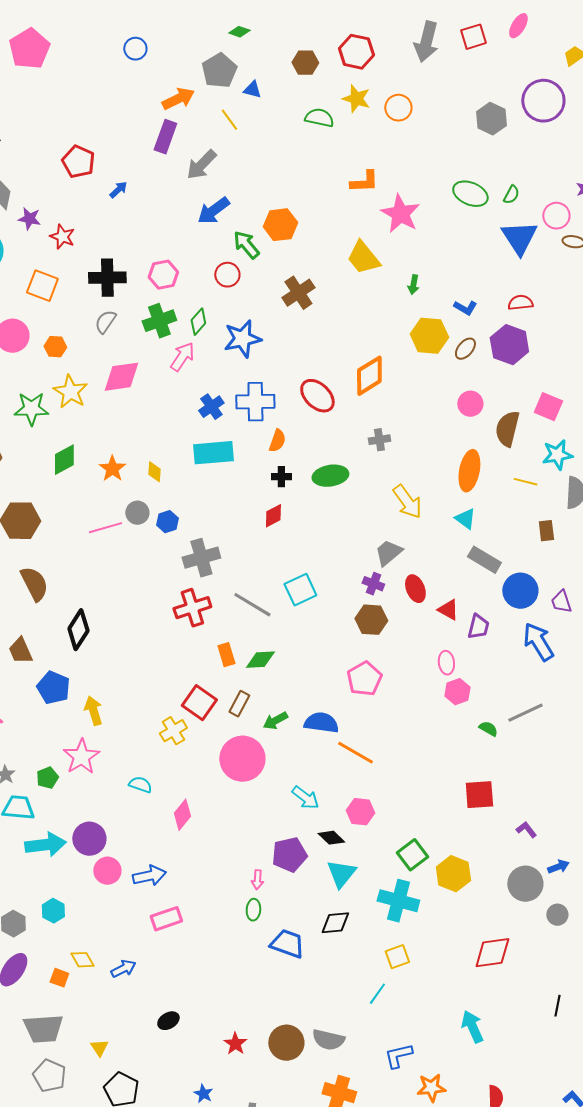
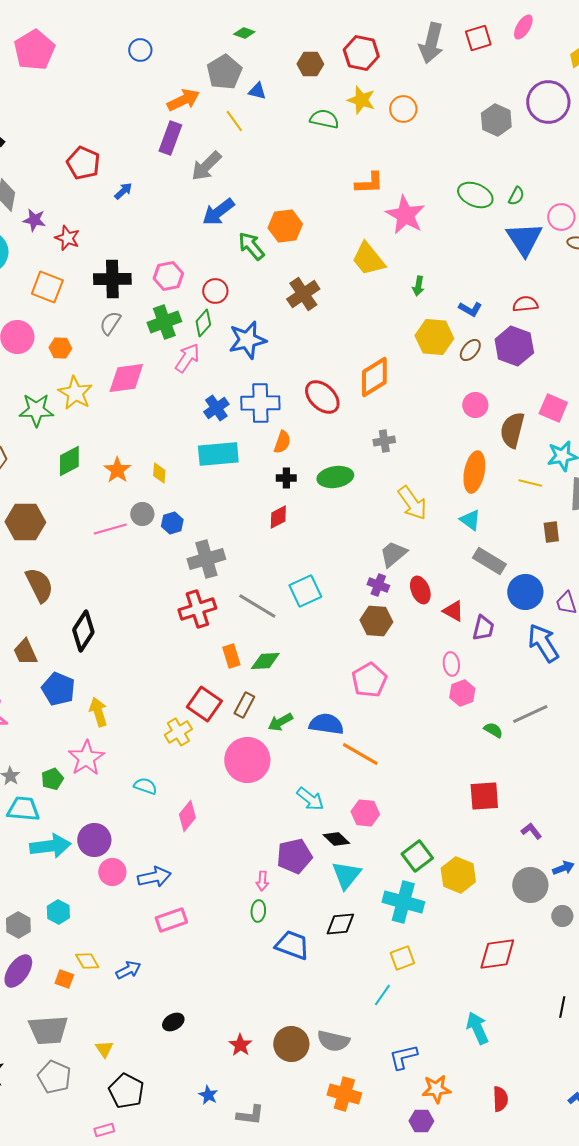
red circle: (227, 275) -> (215, 291), moved

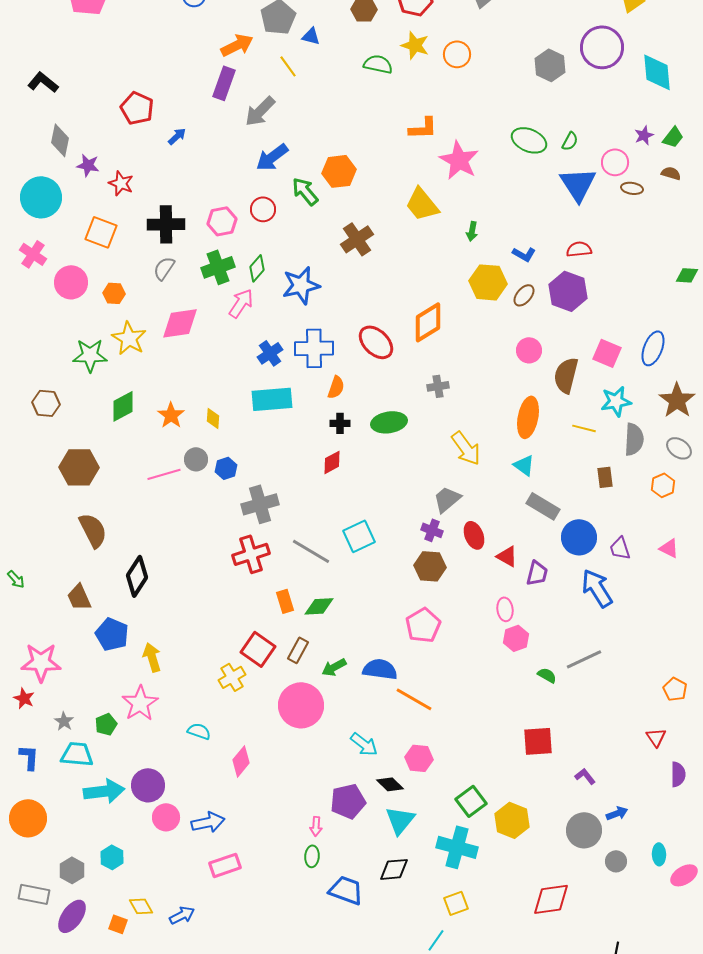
red circle: (215, 291) -> (263, 209), moved

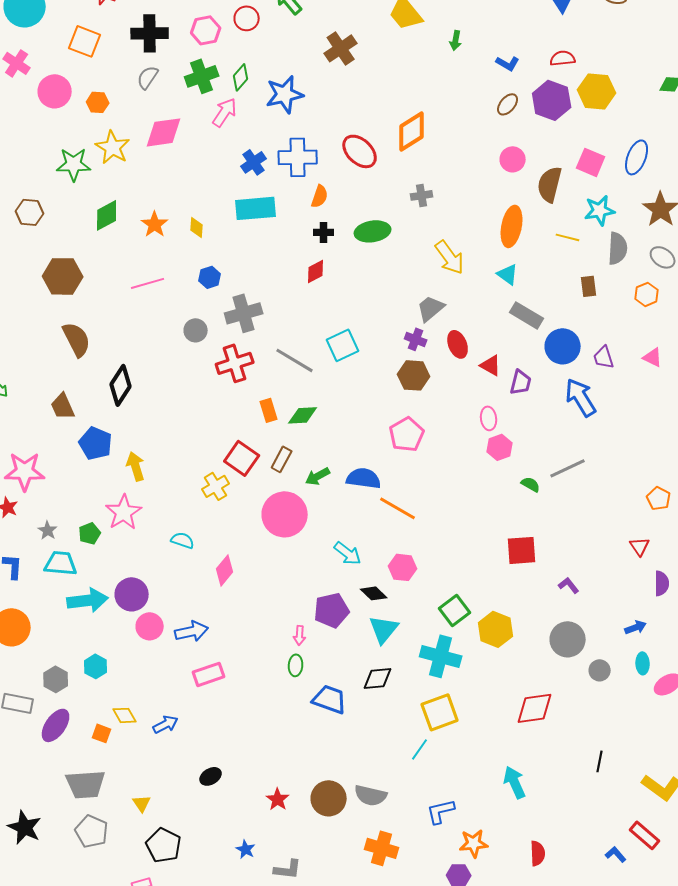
yellow hexagon: (488, 282) -> (597, 91), moved
gray circle: (196, 459) -> (196, 330), moved
blue arrow: (617, 813) -> (636, 627), moved
yellow square: (456, 903) -> (440, 712), size x1.5

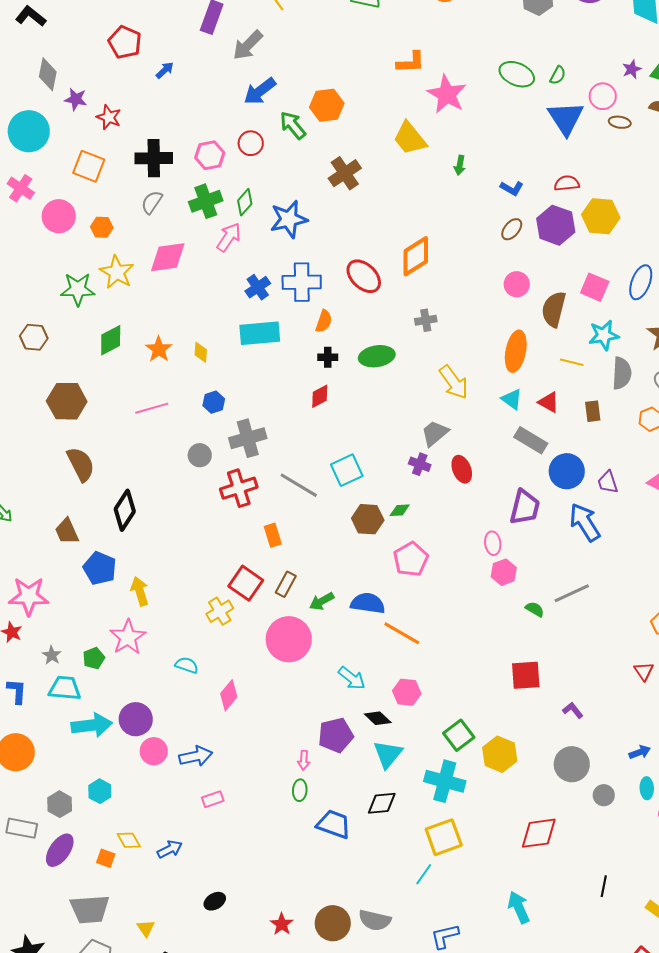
red triangle: (491, 365) -> (549, 402), moved
brown hexagon: (414, 375) -> (368, 519), moved
purple trapezoid: (521, 382) -> (525, 507), size x1.4
green diamond: (303, 415) -> (400, 510), moved, size x0.7
pink rectangle: (209, 674) -> (213, 799), size x0.7

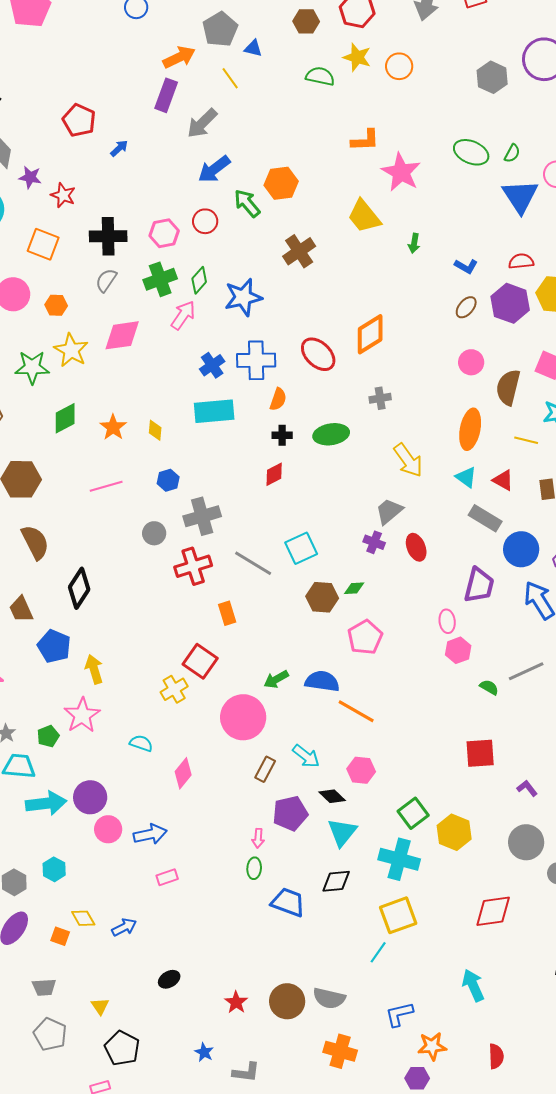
brown rectangle: (286, 584) -> (265, 769), moved
gray trapezoid: (90, 909) -> (44, 987), size x0.6

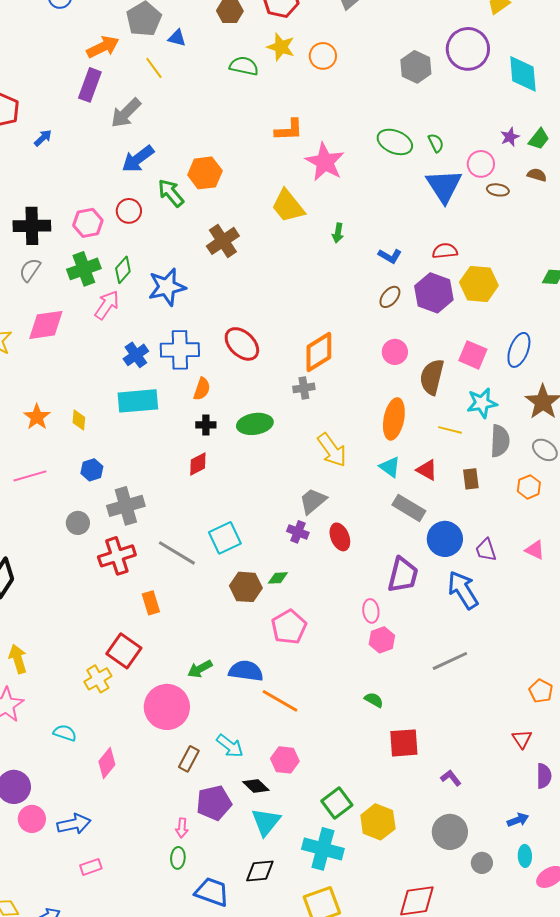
green semicircle: (512, 153) -> (436, 143), turned -54
orange diamond: (370, 334) -> (319, 352), moved
green semicircle: (489, 687) -> (374, 700), moved

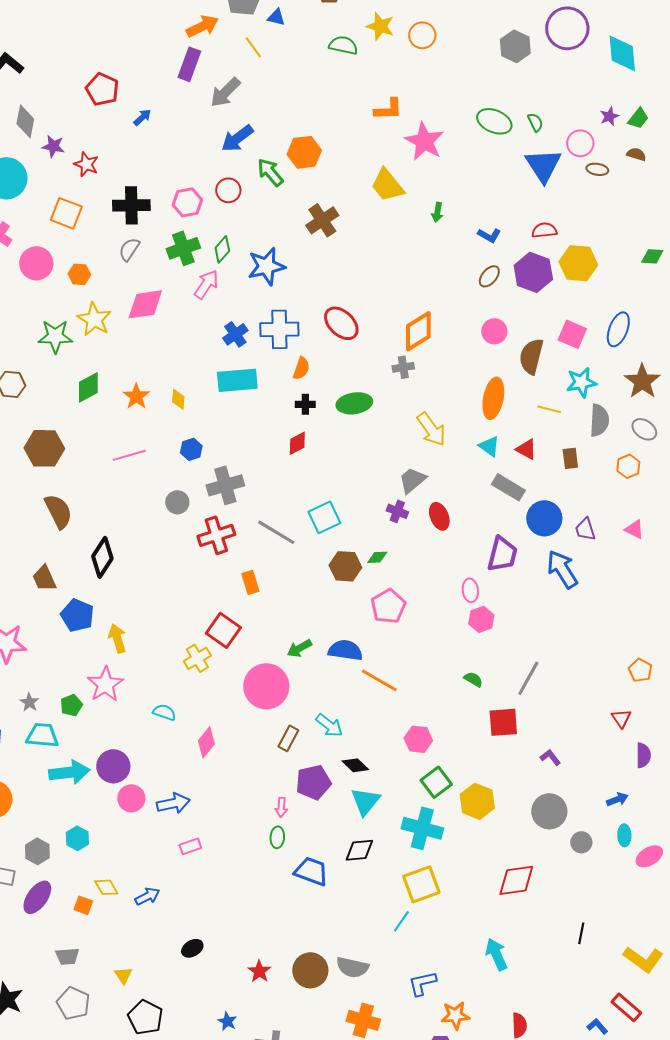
gray line: (450, 661) -> (528, 678), moved, turned -36
pink hexagon: (285, 760) -> (418, 739), moved

